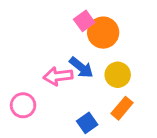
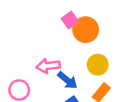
blue arrow: (81, 67) -> (67, 80), moved

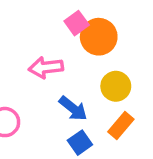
pink arrow: (48, 66) -> (46, 67), moved

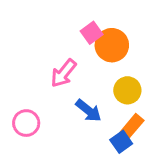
pink arrow: (46, 67) -> (64, 73), turned -44
blue square: (80, 143) -> (121, 142), moved

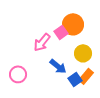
pink square: (92, 33) -> (61, 32), moved
blue square: (121, 142) -> (75, 79), moved

